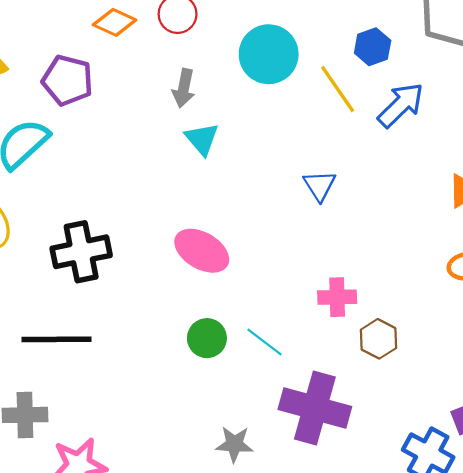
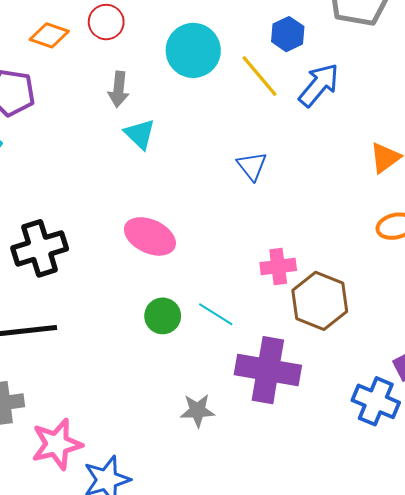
brown hexagon: (378, 339) -> (320, 301), size x1.6

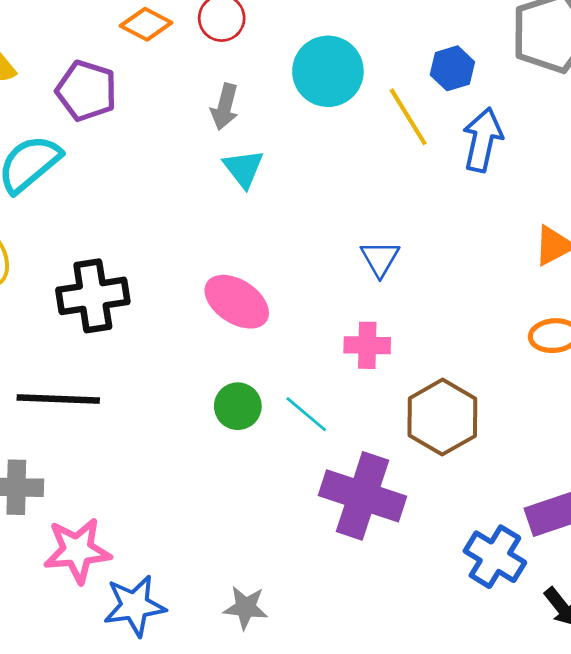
blue arrow: (319, 85) -> (483, 140), turned -36
blue triangle: (252, 166) -> (380, 259), moved
pink cross: (278, 267) -> (367, 345), moved
gray star: (198, 410) -> (246, 608), moved

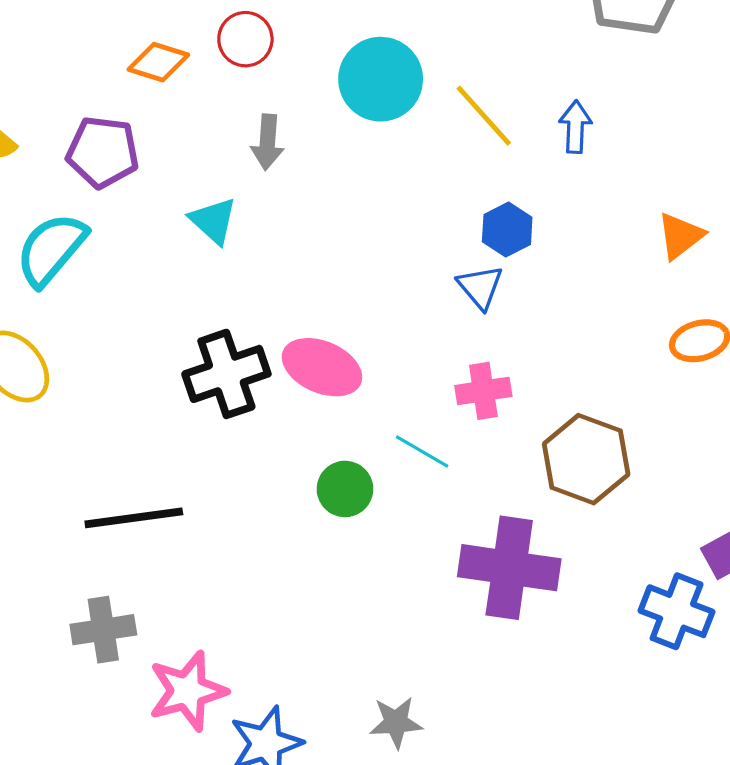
blue hexagon: (452, 68) -> (507, 229), moved
blue arrow: (483, 140) -> (575, 127), size x0.7
cyan triangle: (243, 168) -> (213, 221), moved
black cross: (93, 296) -> (226, 374), moved
cyan line: (306, 414) -> (422, 452), moved

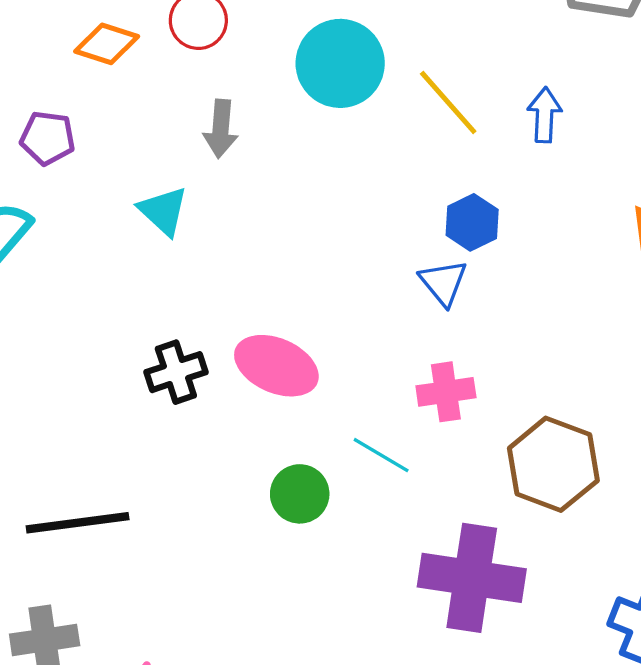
purple pentagon: (103, 152) -> (48, 138), size x0.7
black cross: (226, 374) -> (176, 372), size x0.7

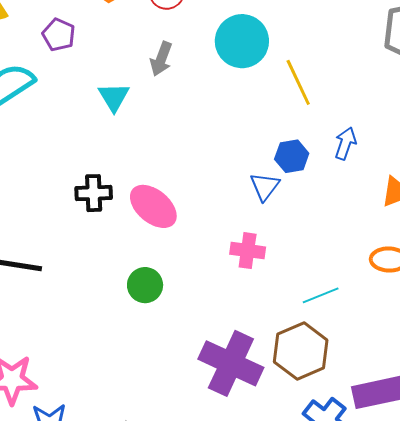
blue arrow: (544, 115) -> (345, 143), moved
cyan line: (381, 455) -> (321, 295), moved, turned -69
brown hexagon: (553, 464) -> (301, 351), moved

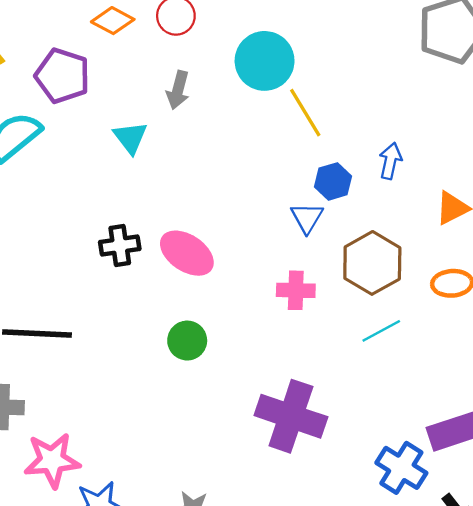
purple pentagon: (59, 35) -> (62, 76), size x1.5
yellow line: (298, 82) -> (305, 113), moved
brown hexagon: (301, 351) -> (372, 263), moved

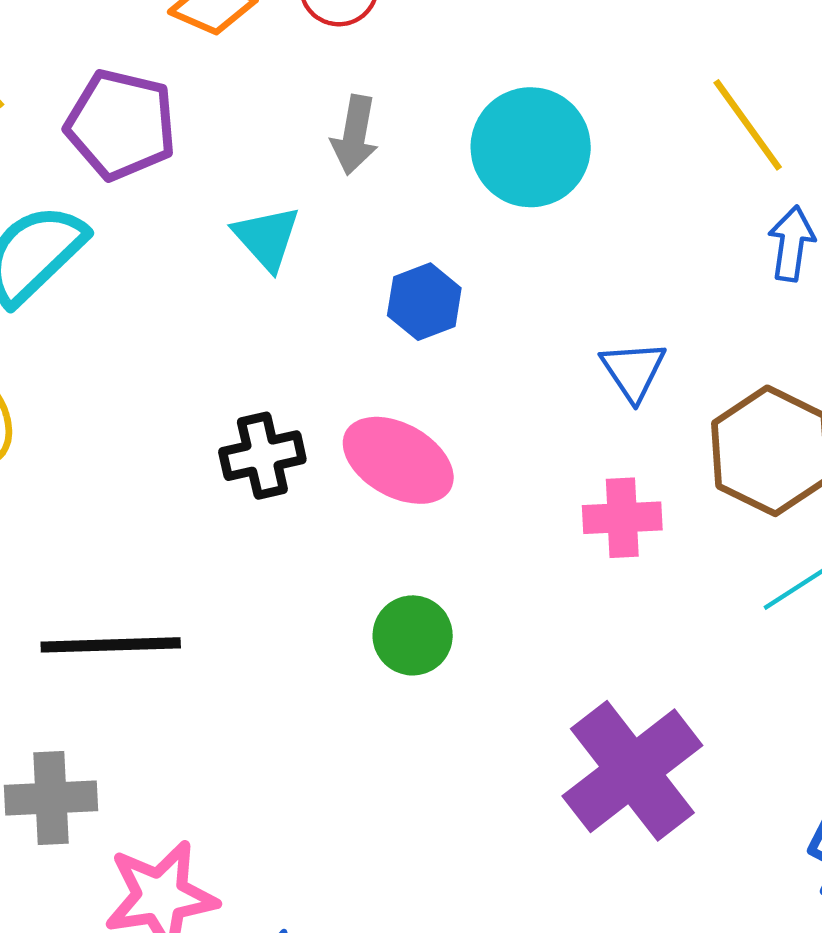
cyan circle: (265, 61) -> (531, 147), moved
yellow line: (305, 113) -> (748, 125), moved
blue hexagon: (333, 181) -> (424, 302), moved
purple cross: (291, 416) -> (632, 771), turned 38

